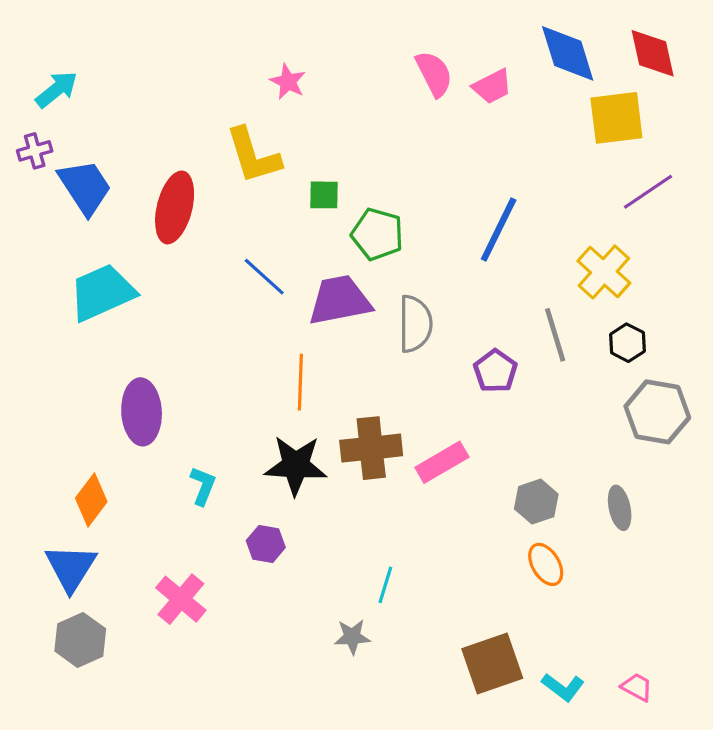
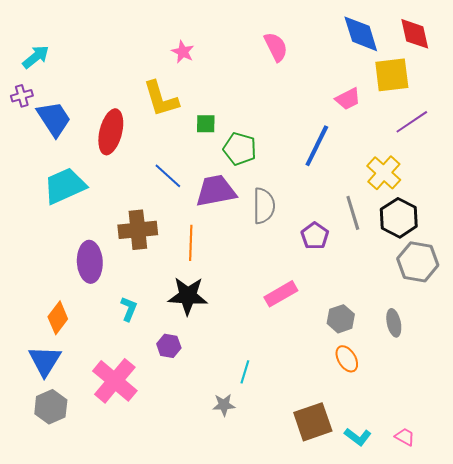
pink trapezoid: (492, 86) -> (348, 99), moved
black hexagon: (627, 343) -> (399, 218), size x1.6
brown cross: (371, 448) -> (138, 230), moved
pink cross: (181, 599) -> (115, 381), size x1.4

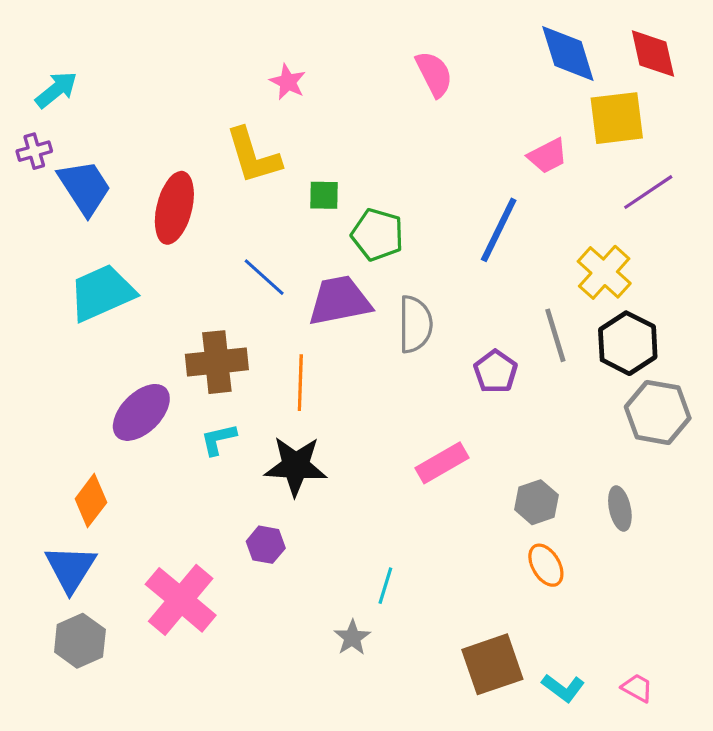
purple ellipse: (90, 262) -> (141, 412), turned 48
cyan L-shape: (129, 309) -> (218, 439), moved, turned -125
gray star: (224, 405) -> (352, 638), turned -30

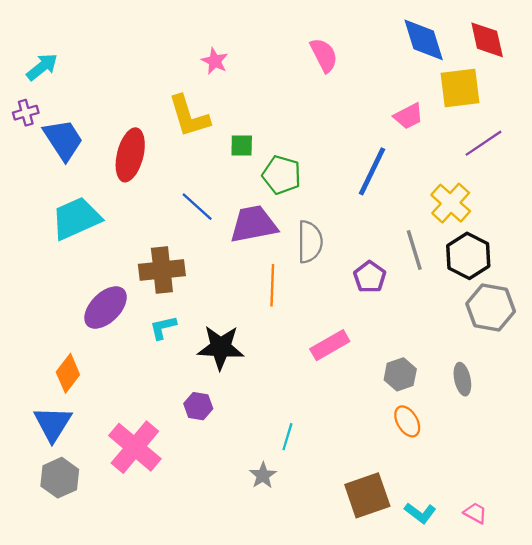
orange line: (300, 383) -> (272, 285), moved

